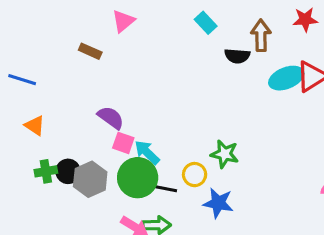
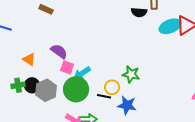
orange triangle: (35, 126) -> (29, 59), moved
cyan arrow: (147, 152) -> (82, 73), turned -78
black line: (166, 189) -> (104, 96), moved

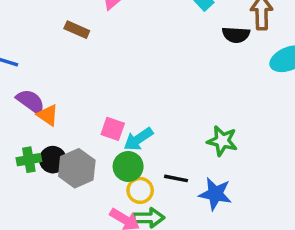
purple semicircle: (59, 51) -> (31, 101), moved
yellow circle: (112, 87) -> (140, 190), moved
green circle: (76, 89) -> (128, 166), size x0.7

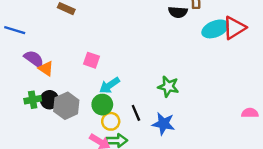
pink square: (113, 129) -> (91, 60), moved
black line: (176, 178) -> (136, 113), turned 56

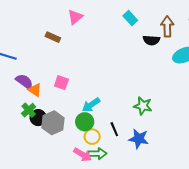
pink square: (91, 60) -> (61, 83), moved
green cross: (33, 100) -> (29, 110), moved, turned -32

